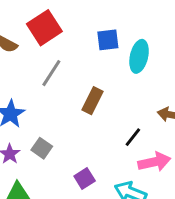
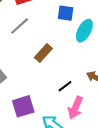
pink arrow: (154, 162) -> (75, 108), turned 110
purple square: (85, 179) -> (23, 106), size x1.5

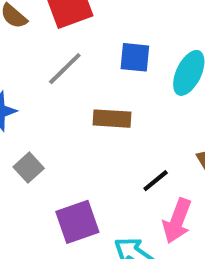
blue square: (66, 13) -> (135, 57), moved
brown rectangle: (43, 53) -> (112, 119), turned 54

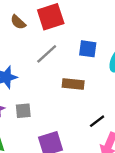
gray square: (29, 168) -> (23, 111), turned 35

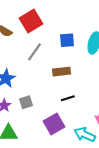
black line: (97, 121) -> (68, 98), moved, turned 32

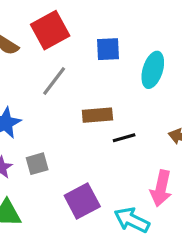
blue square: (67, 40) -> (108, 49), moved
black line: (68, 98) -> (124, 138), moved

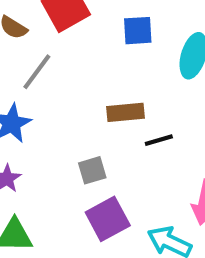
gray line: (54, 81) -> (37, 72), moved
gray square: (37, 164) -> (92, 170), moved

